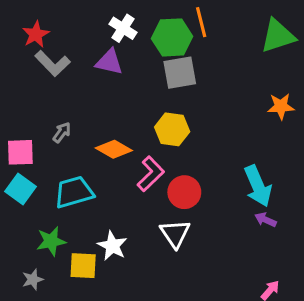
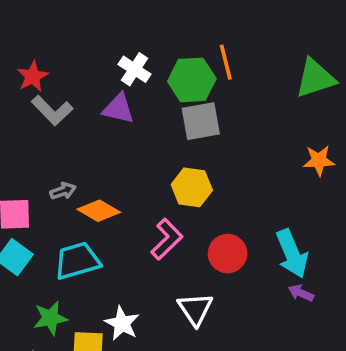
gray arrow: (62, 132) -> (63, 191), turned 35
orange diamond: (114, 149) -> (99, 211), moved
red circle: (184, 192) -> (228, 254), moved

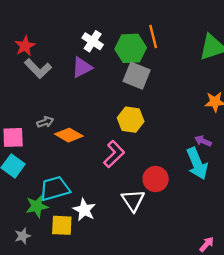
purple triangle: (118, 109) -> (82, 67), turned -40
gray square: (201, 121) -> (137, 76), turned 32
red circle: (228, 254) -> (156, 179), moved
cyan trapezoid: (77, 261) -> (55, 188), moved
purple arrow: (301, 293) -> (203, 141), moved

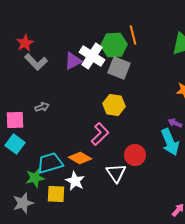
white cross: (93, 41) -> (92, 56), moved, size x1.4
orange diamond: (69, 135) -> (80, 158), moved
gray star: (23, 236) -> (23, 203), size x1.5

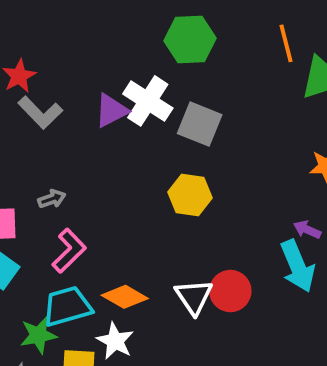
orange line: (133, 35) -> (286, 43), moved
green hexagon: (114, 45) -> (190, 40), moved
pink L-shape: (100, 134) -> (69, 251), moved
white triangle: (116, 173) -> (194, 297), moved

